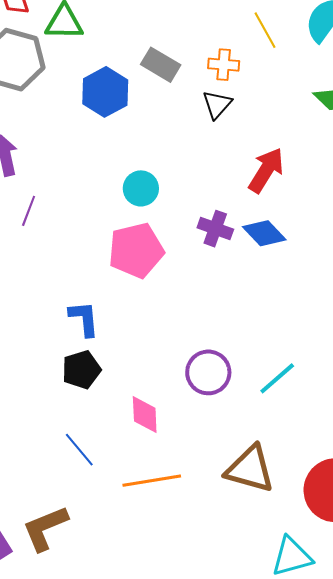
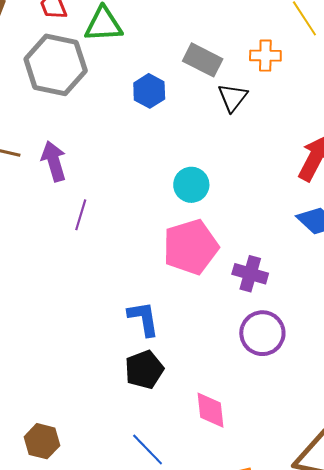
blue hexagon: (105, 92) -> (149, 91), size x0.7
black triangle: (217, 105) -> (233, 97), moved
purple cross: (215, 229) -> (250, 274), moved
purple circle: (208, 372) -> (262, 333), moved

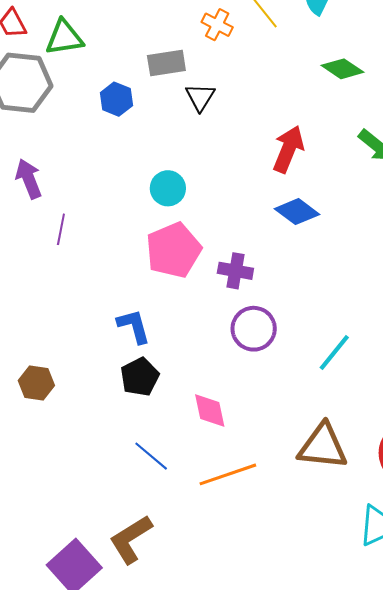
orange cross: (265, 56) -> (217, 25), moved, turned 32
gray rectangle: (203, 60) -> (166, 63), turned -30
brown hexagon: (42, 441) -> (36, 383), moved

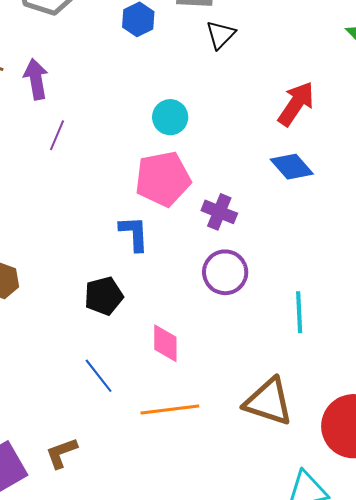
blue L-shape: (134, 326) -> (134, 233), moved
cyan line: (334, 353) -> (299, 312), turned -54
brown L-shape: (131, 539) -> (61, 453), size x0.7

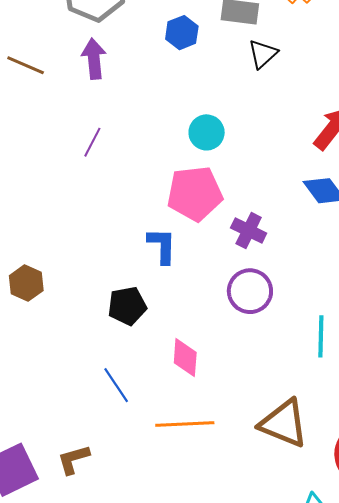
purple arrow: (36, 79) -> (94, 59), moved

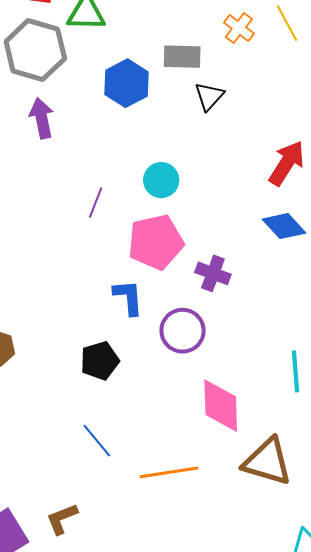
blue hexagon: (182, 33) -> (127, 83), size x1.4
purple line: (92, 142) -> (96, 203), moved
purple circle: (250, 291) -> (183, 331), moved
pink diamond: (185, 358) -> (221, 406), moved, size x1.4

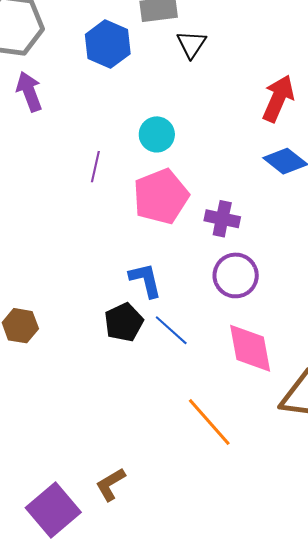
blue L-shape: (128, 297) -> (145, 280), moved
purple circle: (183, 331) -> (236, 275), moved
blue line: (97, 441) -> (171, 330), moved
orange line: (169, 472) -> (209, 422), turned 66

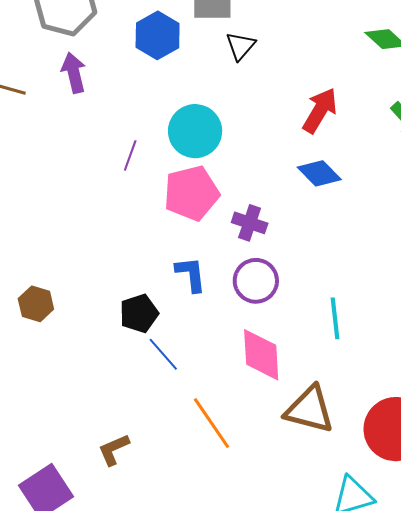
cyan circle: (157, 134) -> (195, 131), size x1.5
blue L-shape: (145, 280) -> (191, 274), moved
blue line: (171, 330) -> (163, 354), moved
brown L-shape: (110, 484) -> (114, 450), moved

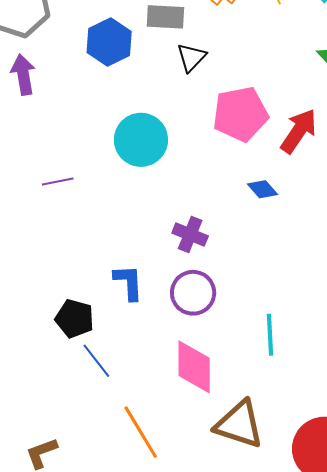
red arrow: (320, 110) -> (299, 131), moved
purple line: (130, 155) -> (58, 181), moved, turned 56
blue diamond: (319, 173) -> (263, 189), size x0.7
pink pentagon: (191, 193) -> (240, 114), moved
black pentagon: (139, 313) -> (75, 319), turned 30

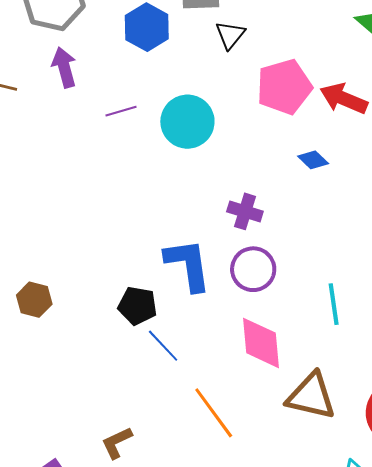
red arrow: (299, 131) -> (344, 99), turned -96
purple line: (58, 181) -> (121, 111), moved
blue L-shape: (129, 282) -> (188, 265), size x1.5

